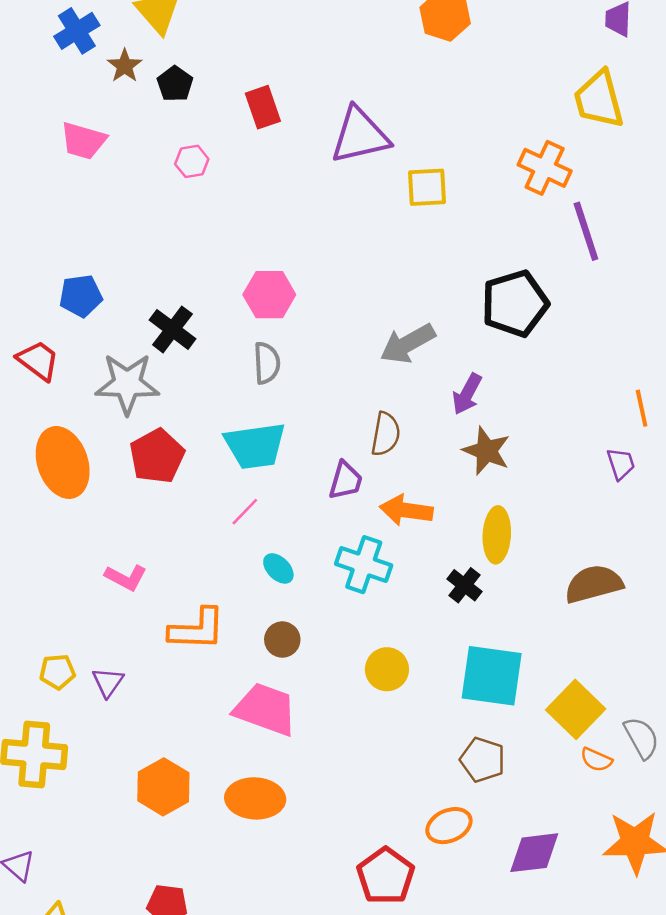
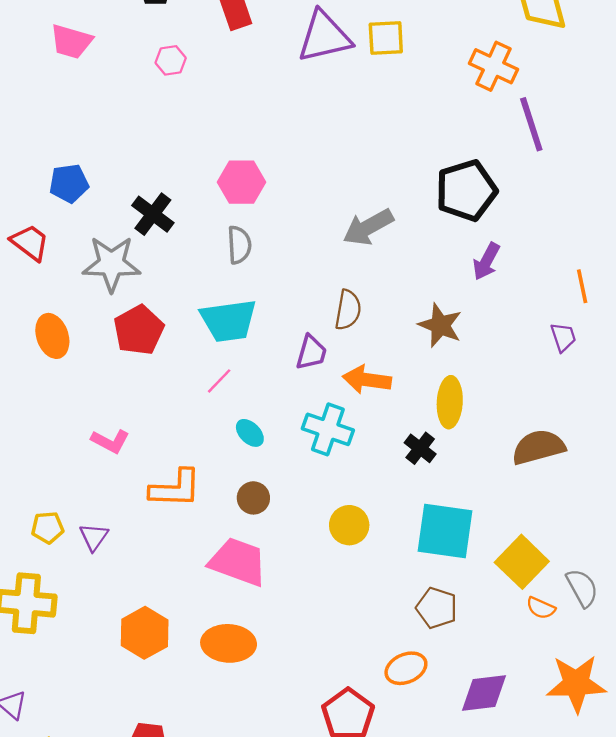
yellow square: (427, 187) -> (386, 38), moved
purple arrow: (467, 394) -> (486, 261), moved
orange ellipse: (63, 462) -> (52, 336), size x0.7

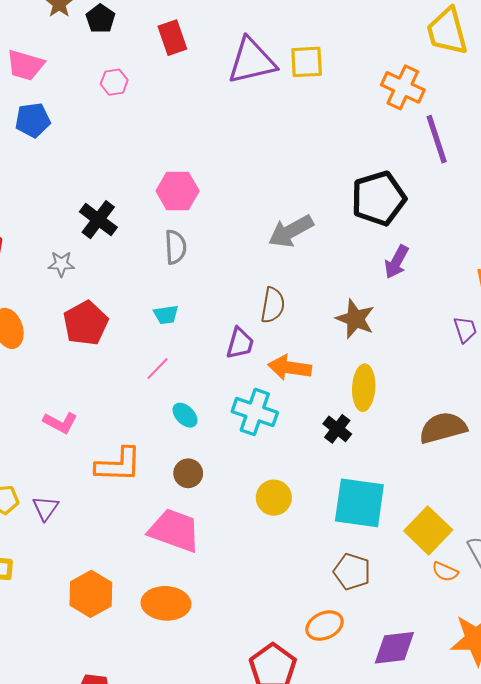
blue pentagon: (69, 183) -> (33, 120), moved
gray star: (111, 264) -> (61, 264), size x0.5
cyan trapezoid: (229, 321) -> (166, 315), size x0.5

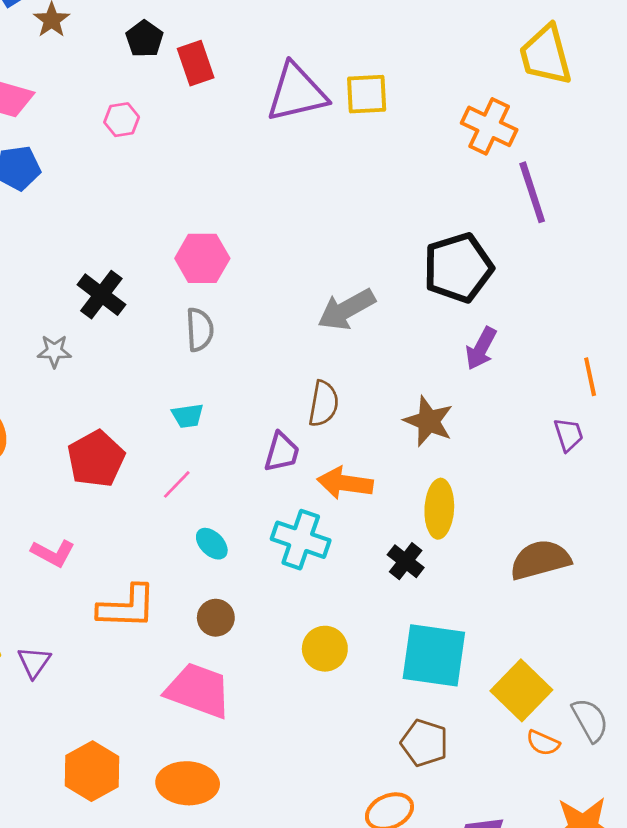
black pentagon: (100, 19) -> (144, 39), moved
red pentagon: (86, 323) -> (96, 459), moved

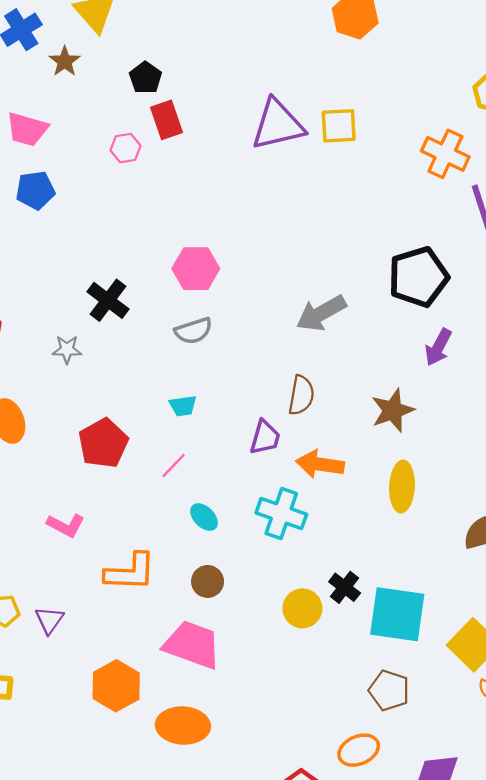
red rectangle: (196, 63) -> (167, 120), moved
gray semicircle: (200, 330) -> (193, 331), turned 75
brown star: (429, 421) -> (393, 410), turned 30
black cross: (406, 561) -> (345, 587), moved
orange hexagon: (92, 771) -> (116, 686), moved

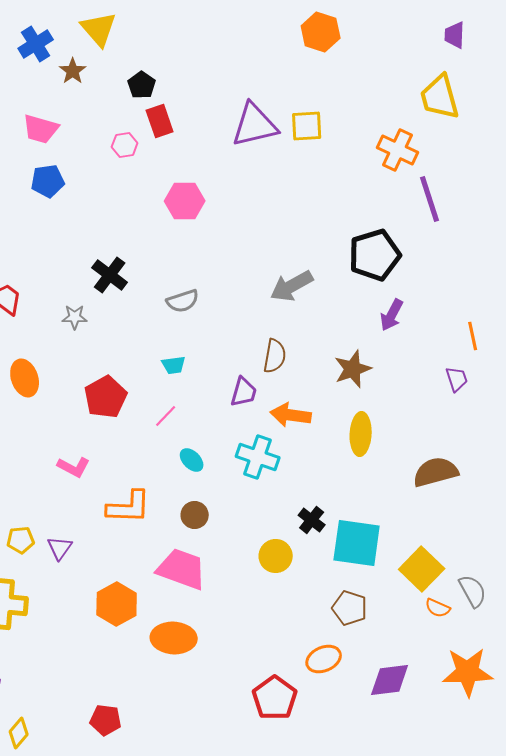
pink hexagon: (196, 269) -> (185, 201), moved
yellow circle: (302, 608) -> (276, 556), moved

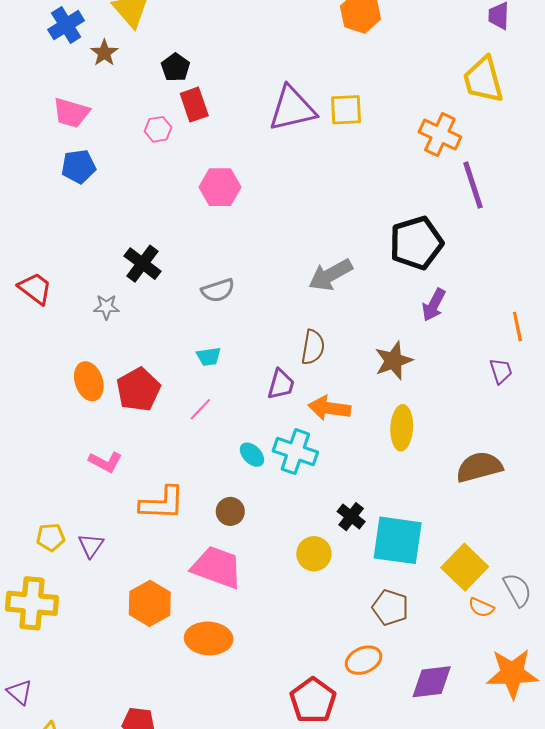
orange ellipse: (25, 378) -> (89, 381), moved
cyan ellipse: (192, 460) -> (252, 455), moved

